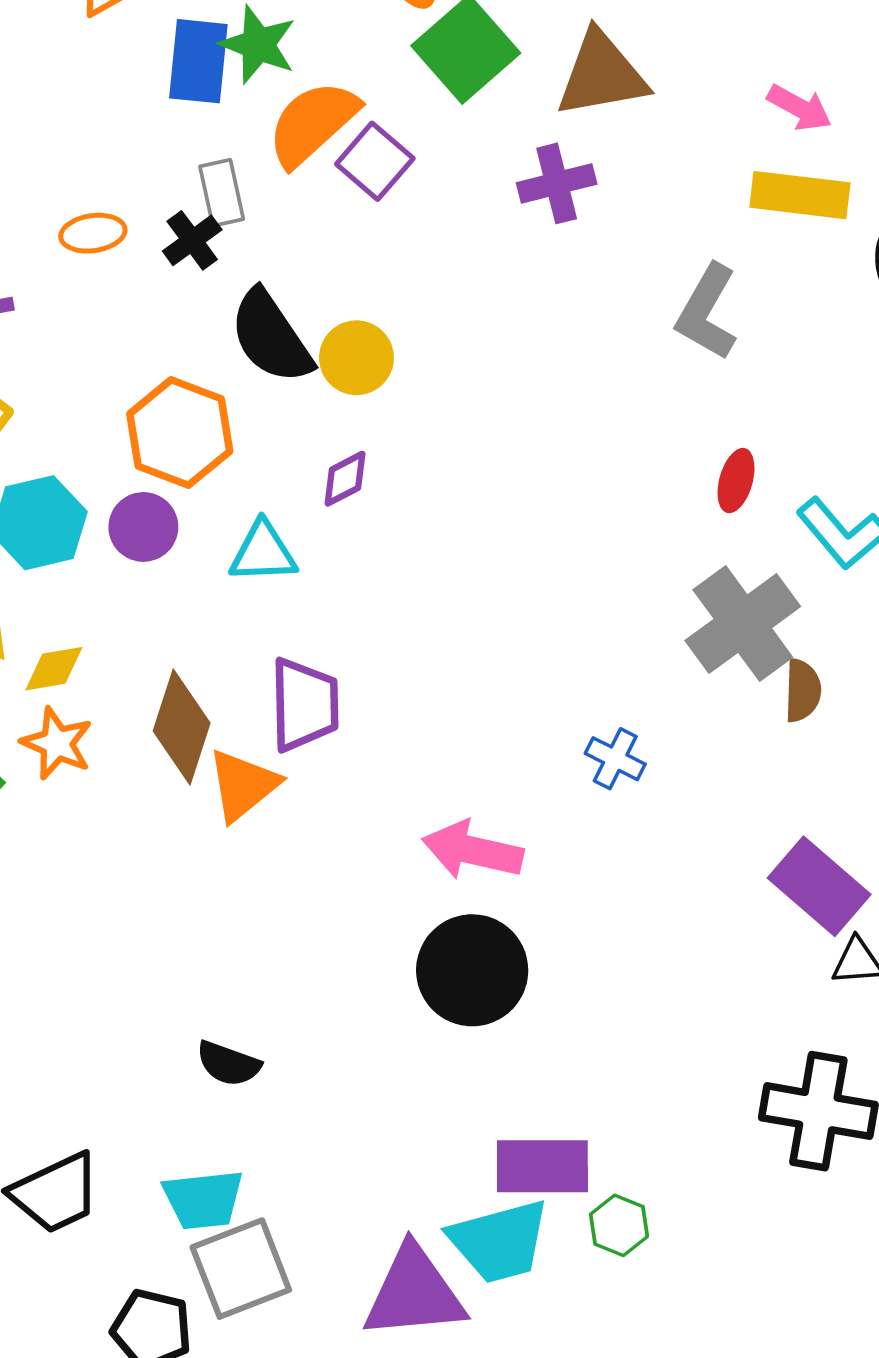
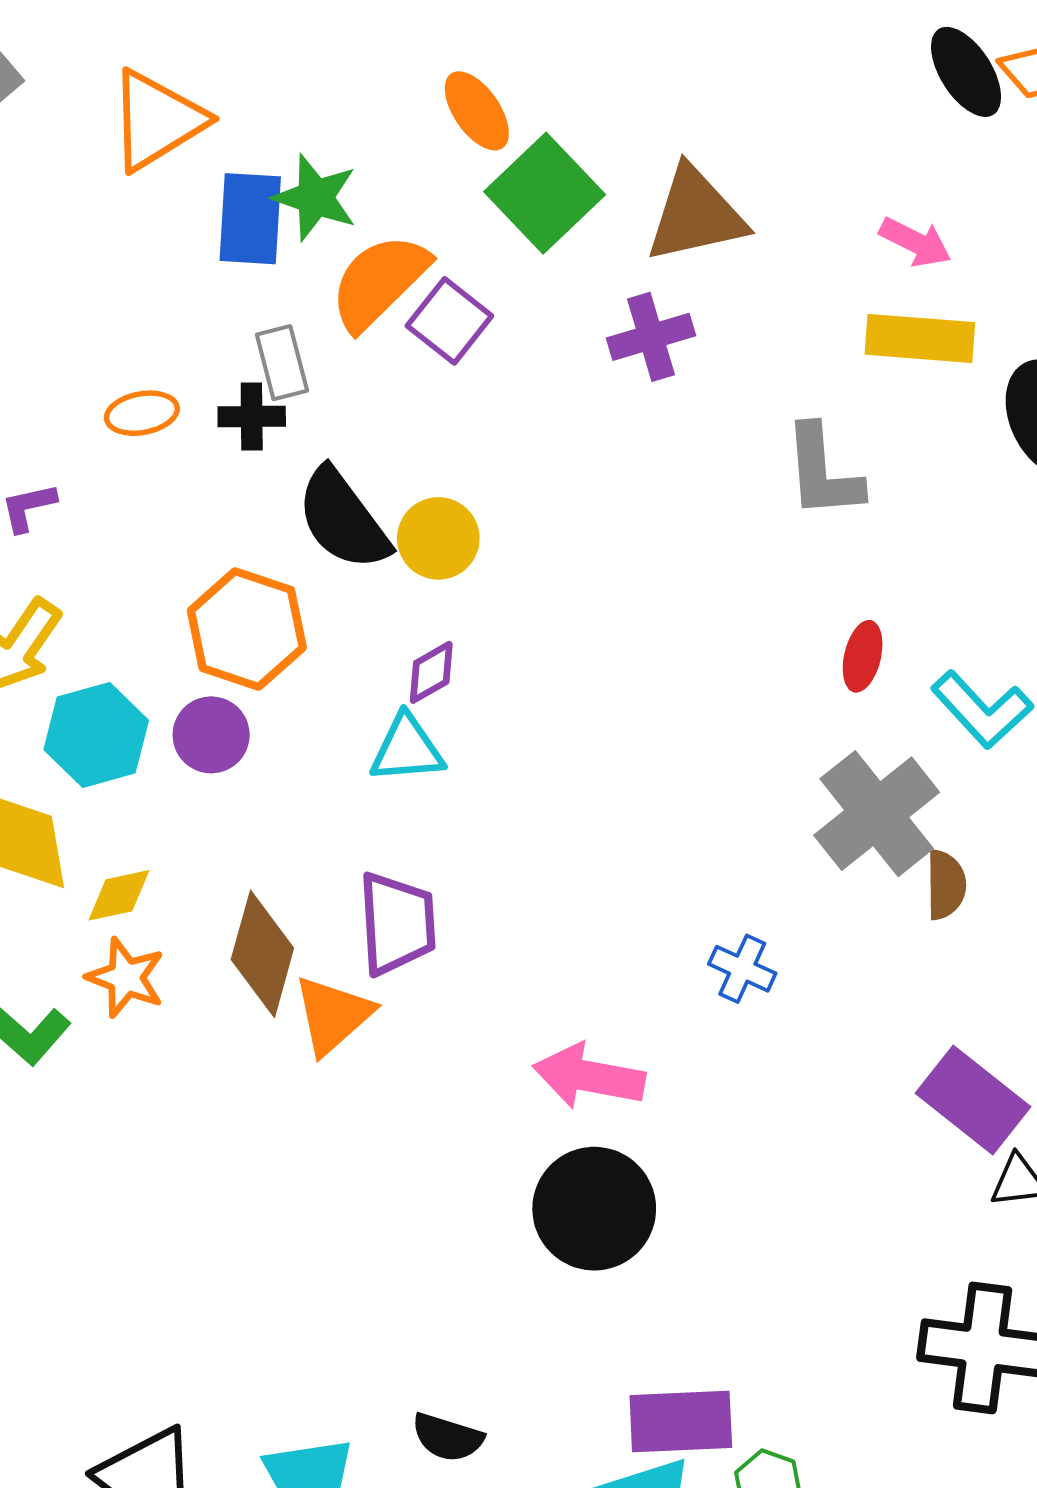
black cross: (192, 240) -> (252, 416), turned 38
gray L-shape: (707, 312) -> (823, 472), turned -32
cyan triangle: (263, 552) -> (407, 749), moved
black semicircle: (228, 1064) -> (447, 1437), moved

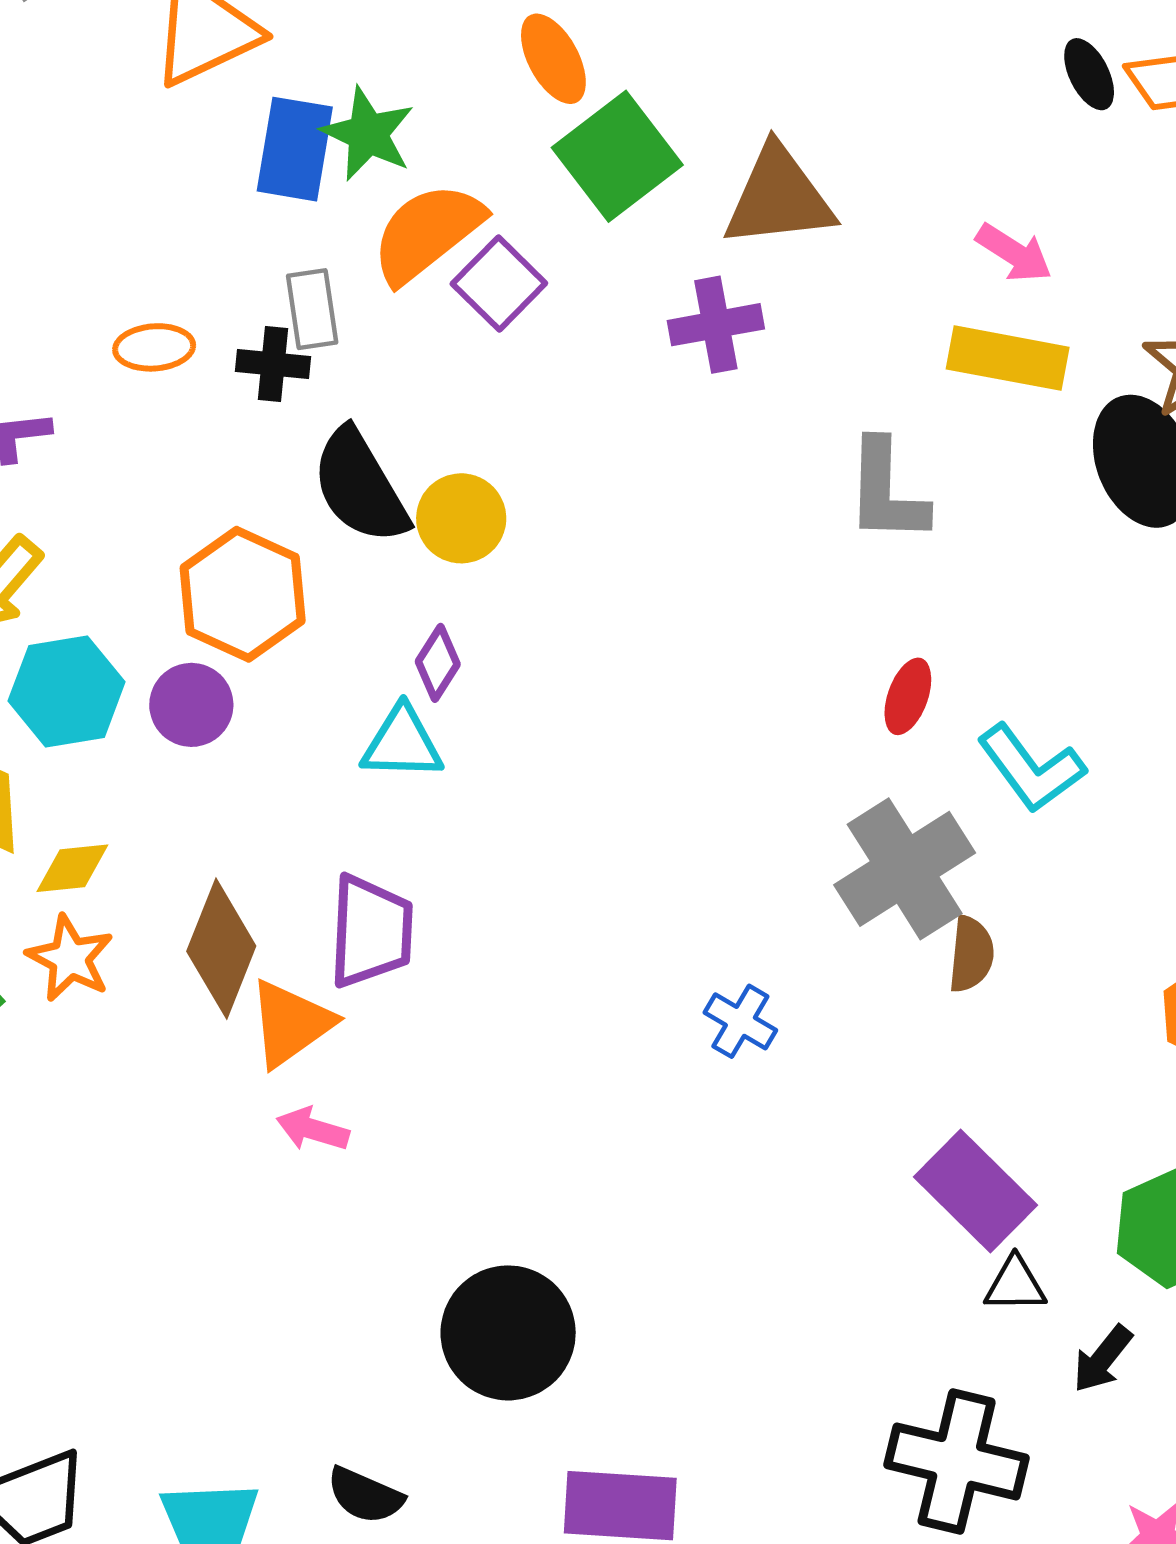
black ellipse: (966, 72) -> (1089, 74), size x0.7
purple diamond: (431, 672) -> (438, 663), turned -34
pink arrow: (589, 1076) -> (313, 1129), moved, size x0.6
black circle: (594, 1209) -> (508, 1333), moved

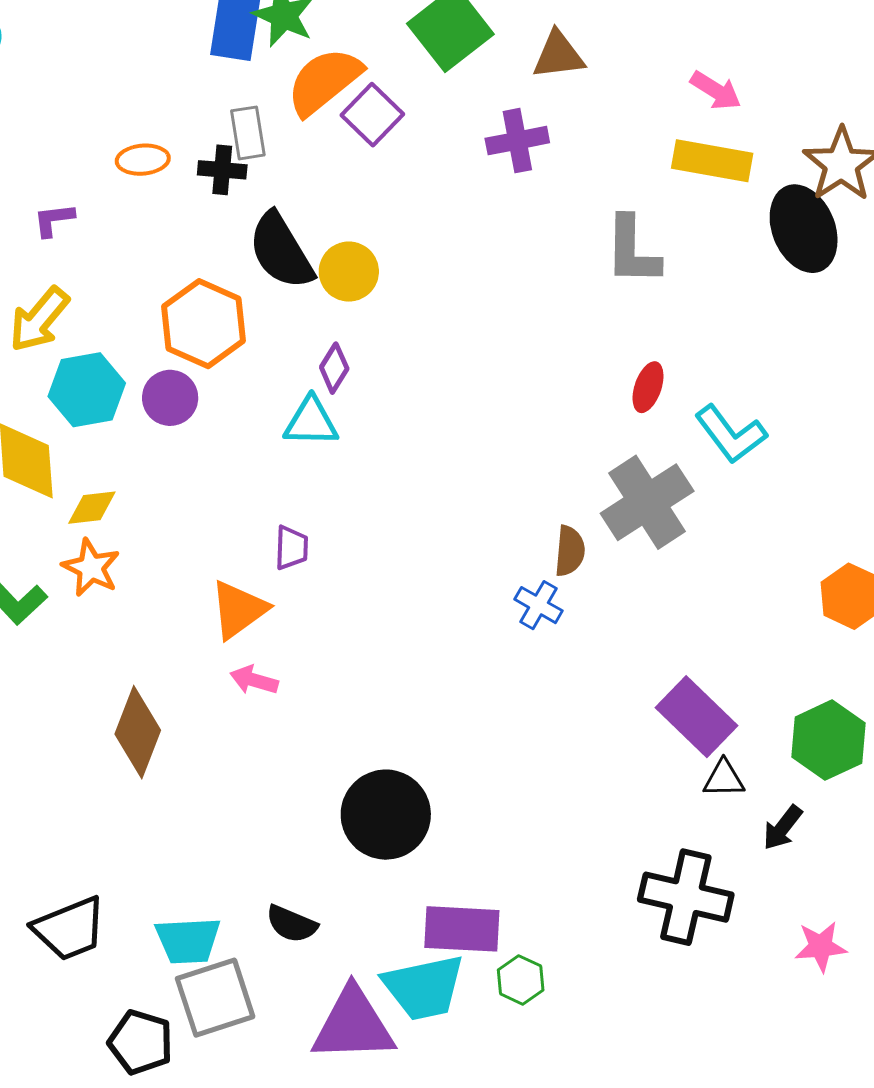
brown triangle: (779, 197) -> (558, 55), size x0.7
purple trapezoid: (371, 931) -> (291, 548), size x0.6
brown diamond: (221, 949) -> (138, 732), moved
brown semicircle: (971, 954) -> (570, 551), moved

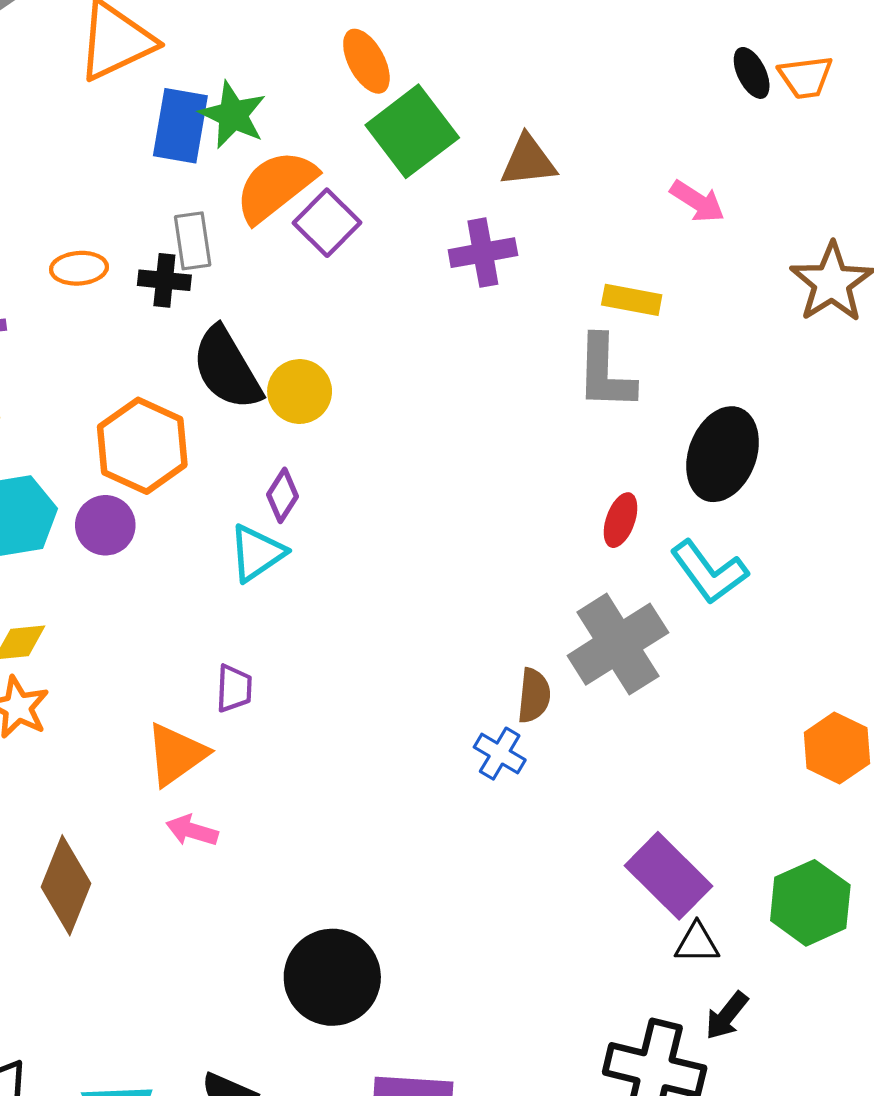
yellow rectangle: (712, 161) -> (632, 300), moved, size x0.7
black ellipse: (804, 229) -> (723, 454), moved, turned 42
cyan triangle: (311, 422) -> (257, 553), turned -36
black arrow: (782, 828) -> (727, 1016), moved

